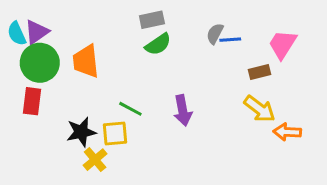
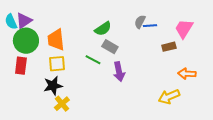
gray rectangle: (152, 20) -> (110, 47), moved, turned 42
green line: (130, 109) -> (93, 60), moved
yellow arrow: (260, 109) -> (169, 97), moved, turned 120
orange arrow: (287, 132) -> (187, 74), moved
yellow square: (115, 133) -> (57, 64), moved

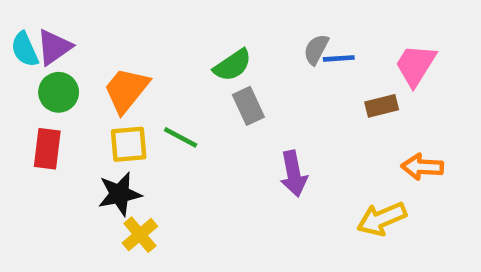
orange trapezoid: (56, 40) -> (126, 90), turned 45
green circle: (26, 41) -> (59, 92), size x0.7
gray rectangle: (110, 47) -> (248, 106), turned 35
green line: (93, 60) -> (181, 137), moved
purple arrow: (119, 72) -> (294, 174), moved

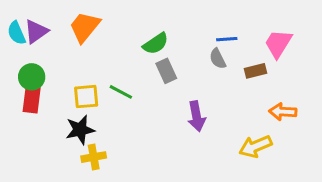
gray semicircle: (316, 49) -> (218, 59), moved, turned -55
orange trapezoid: (126, 90) -> (85, 27), moved
green circle: (59, 92) -> (32, 77), moved
yellow cross: (140, 235) -> (94, 157), turned 30

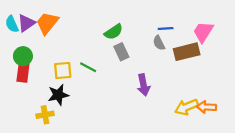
orange trapezoid: (85, 27) -> (47, 23), moved
brown rectangle: (255, 71) -> (187, 52), size x1.6
orange arrow: (283, 112) -> (206, 107), moved
yellow cross: (94, 157) -> (45, 115), moved

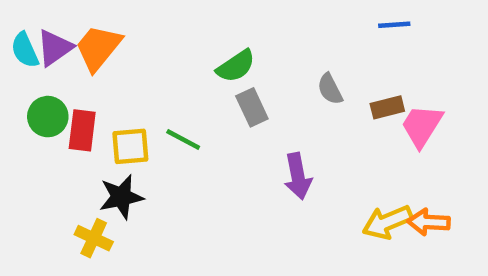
blue line: (166, 29) -> (394, 25), moved
pink trapezoid: (203, 32) -> (422, 126), moved
brown rectangle: (187, 52) -> (387, 107), size x0.6
red rectangle: (23, 73) -> (82, 130), moved
yellow cross: (45, 115) -> (94, 238), turned 35

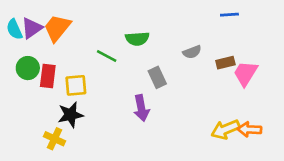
green semicircle: (236, 66) -> (137, 39), turned 30
gray semicircle: (330, 89) -> (192, 52), turned -84
gray rectangle: (252, 107) -> (157, 77), moved
green line: (183, 139) -> (107, 56), moved
purple arrow: (298, 176) -> (141, 108), moved

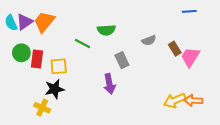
blue line: (229, 15) -> (189, 11), moved
brown rectangle: (225, 63) -> (175, 49), turned 72

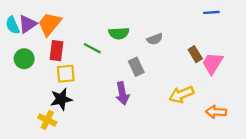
gray semicircle: (149, 40) -> (155, 39), moved
red rectangle: (37, 59) -> (56, 51), moved
yellow arrow: (175, 100) -> (181, 95), moved

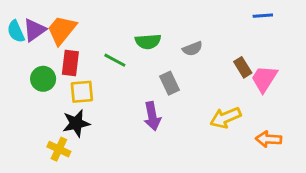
green circle: (24, 59) -> (43, 79), moved

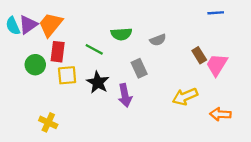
black star: (76, 123) -> (98, 82), moved, turned -30

